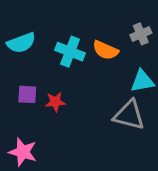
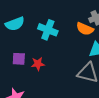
orange semicircle: (105, 50) -> (85, 29), moved

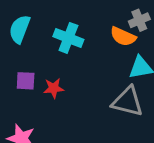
cyan semicircle: (15, 24) -> (20, 29), turned 132

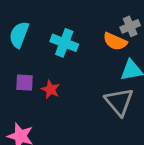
red star: (54, 88) -> (51, 89), turned 30
gray triangle: (128, 102) -> (119, 102), turned 36

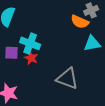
cyan cross: (64, 43) -> (30, 43), moved
gray triangle: (119, 102) -> (67, 79), moved, turned -30

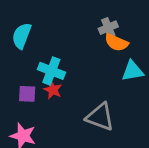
gray cross: (91, 10) -> (108, 28), moved
purple square: (12, 53) -> (27, 94), moved

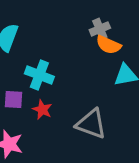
red star: (53, 90) -> (42, 110), moved

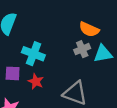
gray cross: (100, 29) -> (82, 49), moved

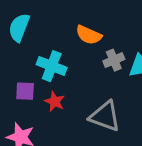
orange semicircle: (89, 29) -> (89, 35), moved

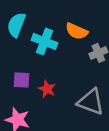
cyan cross: (52, 66) -> (45, 41), moved

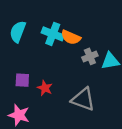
cyan cross: (45, 41) -> (53, 34), moved

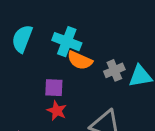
orange semicircle: (71, 37) -> (80, 60), moved
purple square: (22, 80) -> (54, 88), moved

